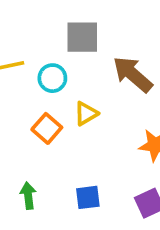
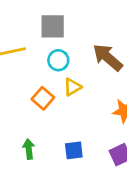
gray square: (82, 37) -> (53, 26), moved
cyan circle: (52, 78) -> (58, 60), moved

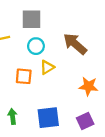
orange square: (43, 98) -> (24, 76), turned -36
blue square: (74, 150) -> (48, 118), size x1.5

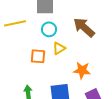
orange star: (88, 86) -> (82, 70), moved

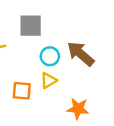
cyan circle: (49, 29) -> (50, 56), moved

